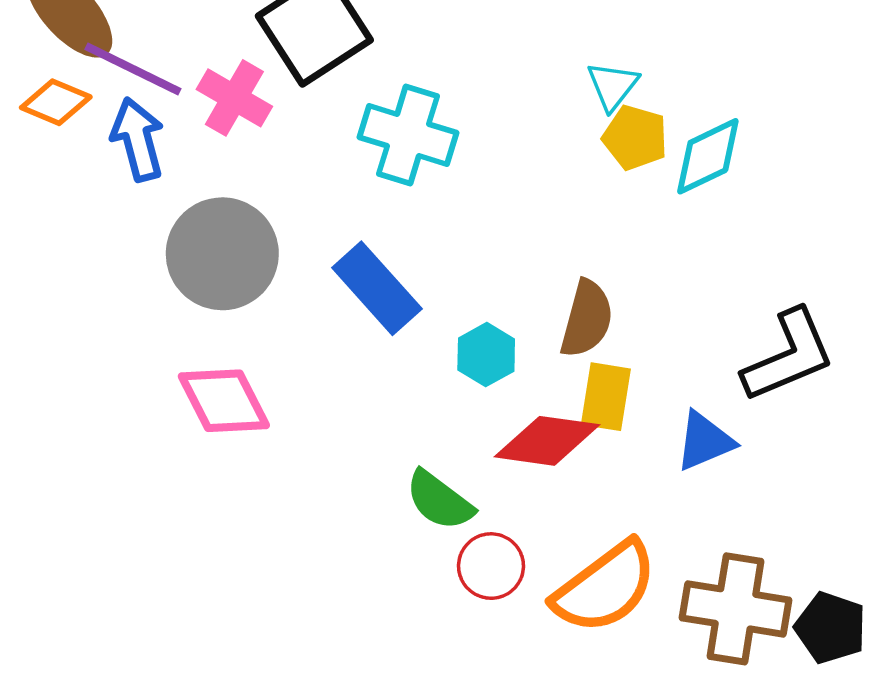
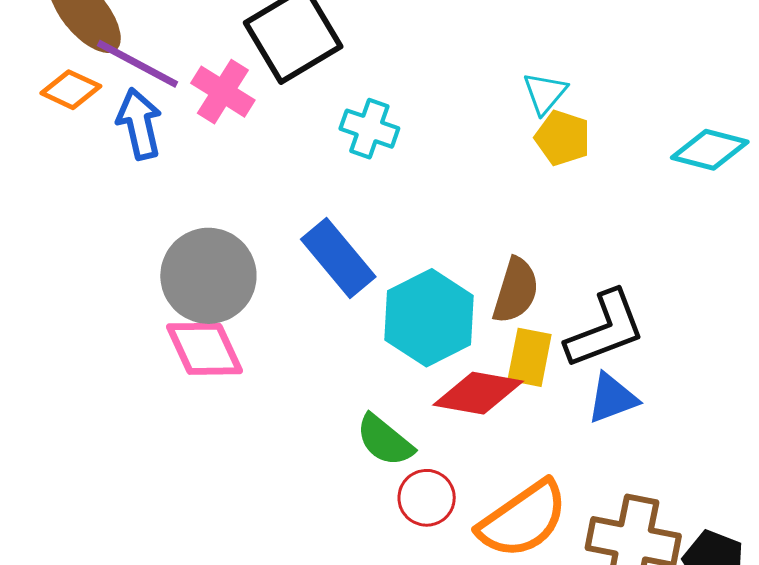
cyan cross: (408, 135) -> (369, 129), size x0.7
cyan diamond: (708, 156) -> (710, 150), moved, turned 38
gray circle: (222, 254) -> (208, 276), moved
cyan hexagon: (486, 355) -> (429, 318), size x1.8
black L-shape: (789, 356) -> (605, 329), moved

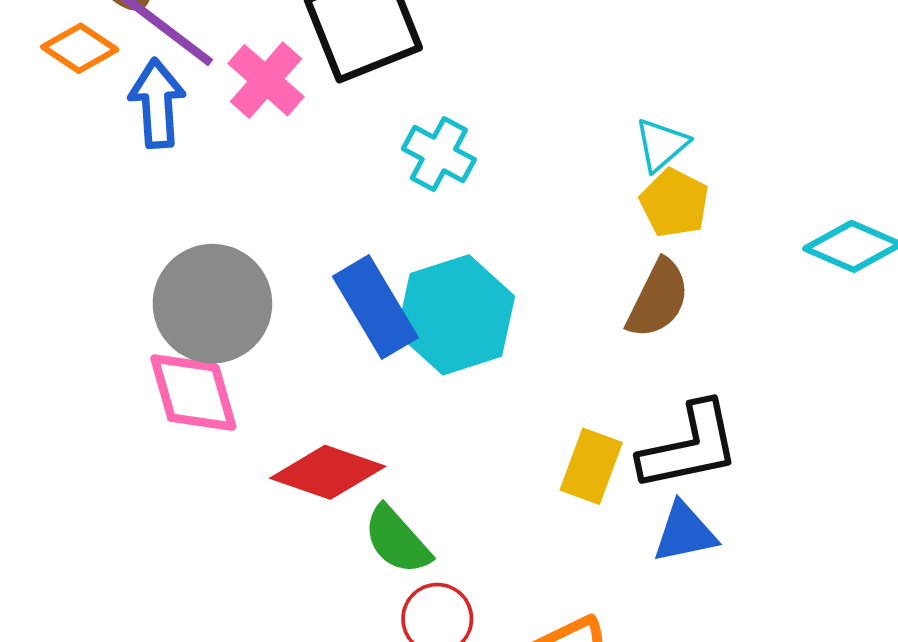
brown semicircle: (516, 291) -> (658, 299), moved
cyan hexagon: (429, 318) -> (456, 315), moved
red diamond: (478, 393) -> (328, 472), moved

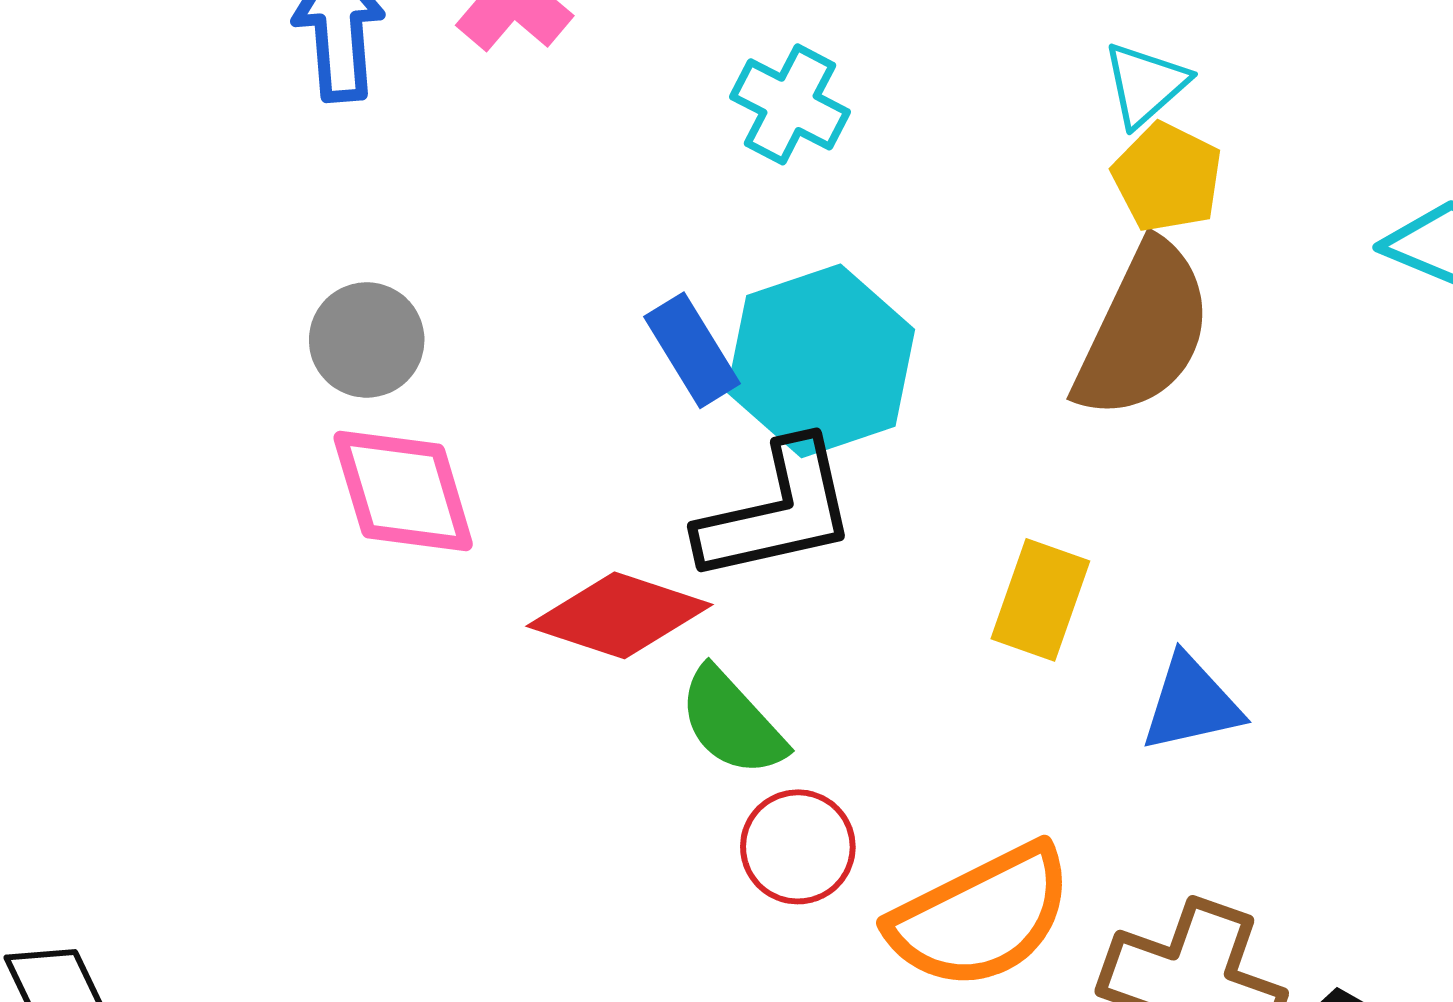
brown semicircle: (658, 299) -> (1143, 331), size x1.4
gray circle: (212, 304) -> (367, 340), moved, size x0.6
blue rectangle: (375, 307) -> (692, 350), size x0.7
black L-shape: (690, 447) -> (777, 512), moved

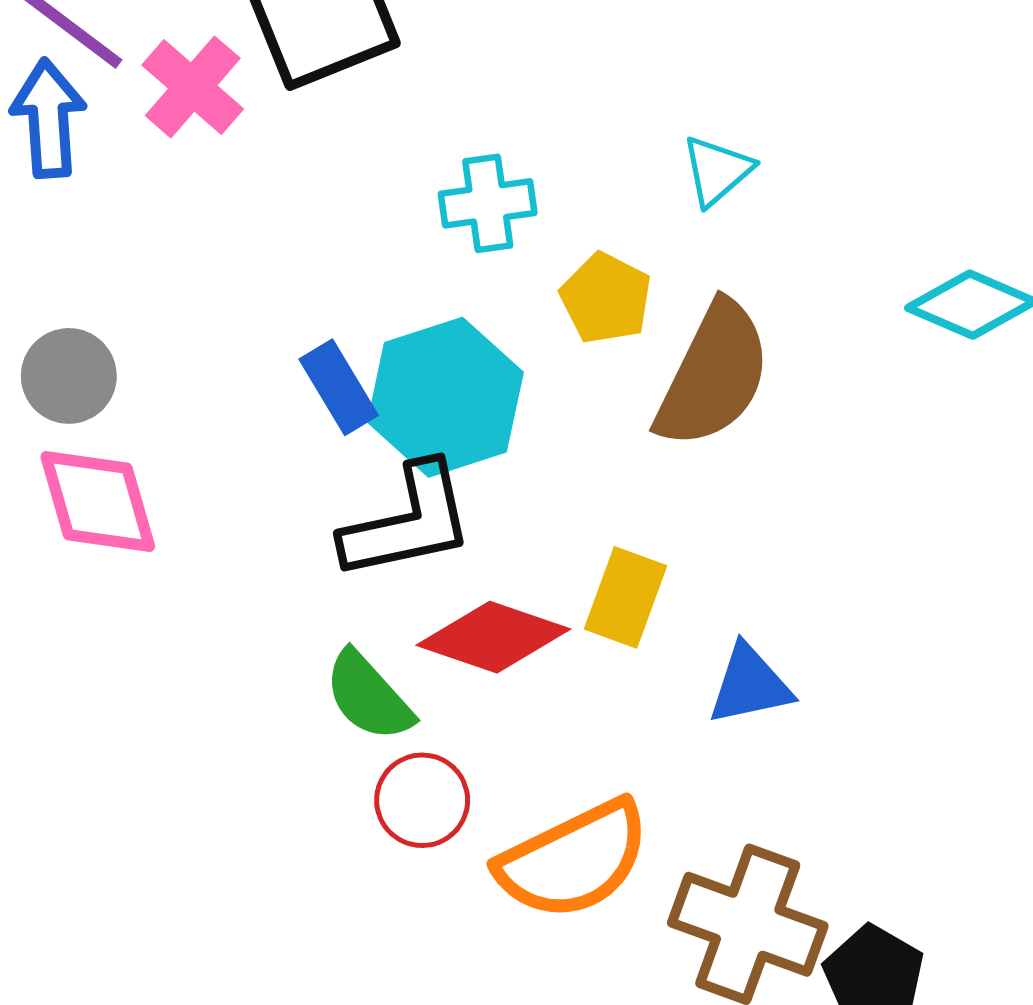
cyan cross: (790, 104) -> (488, 203), moved, turned -36
yellow pentagon: (1167, 177) -> (606, 298), moved
red diamond: (620, 615) -> (493, 637), moved

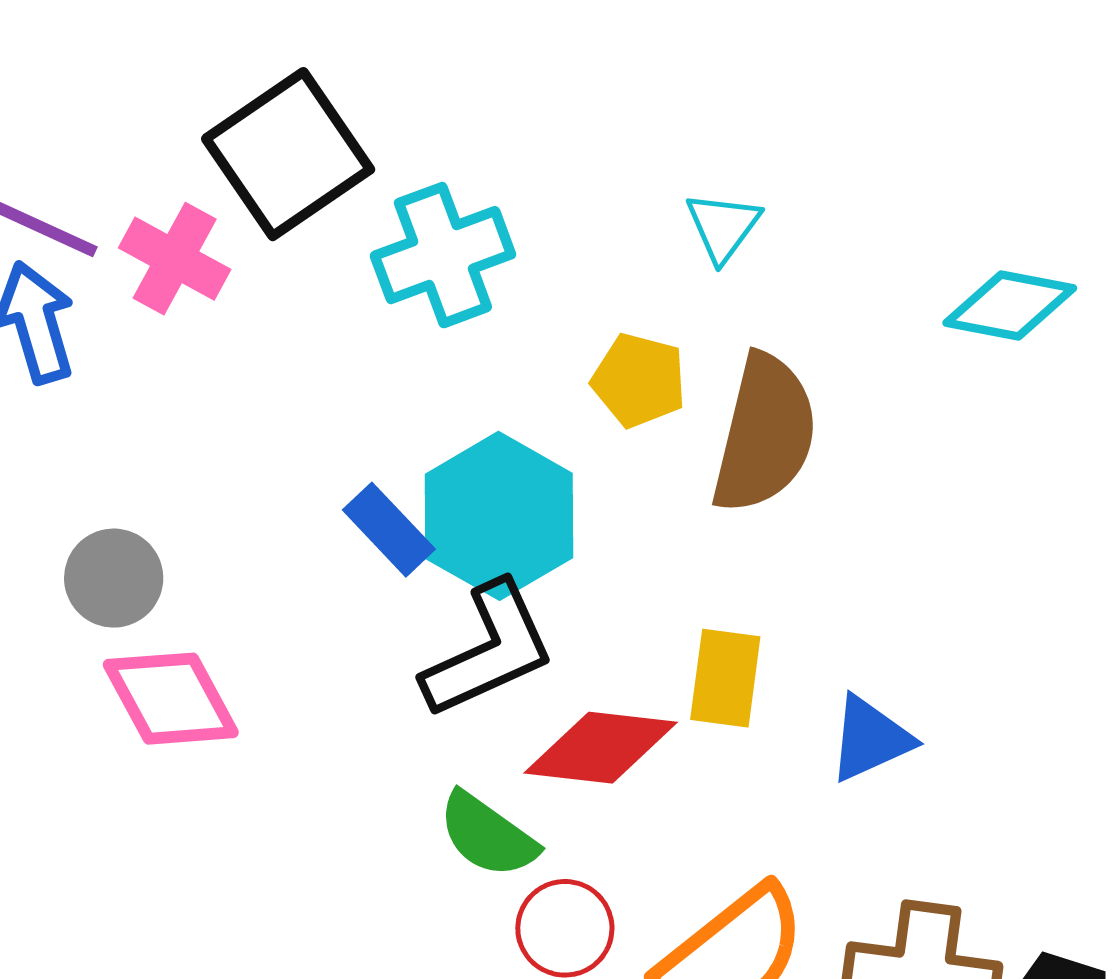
cyan cross: (488, 203) -> (443, 255), moved, size x1.4

